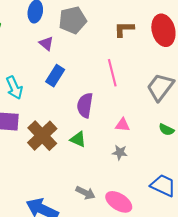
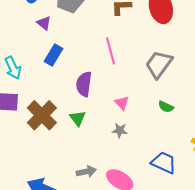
pink triangle: (123, 125) -> (122, 103), turned 42
green triangle: (78, 139) -> (78, 118), turned 30
gray arrow: (85, 193) -> (86, 172), turned -36

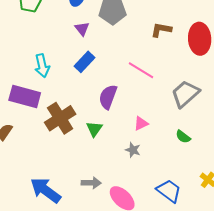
pink line: (110, 51) -> (141, 70), turned -56
pink triangle: (122, 103) -> (141, 123), turned 35

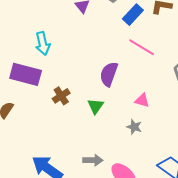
blue rectangle: (84, 62) -> (133, 15), moved
brown cross: (60, 118) -> (61, 96), size x0.6
pink triangle: (141, 123) -> (142, 100), turned 42

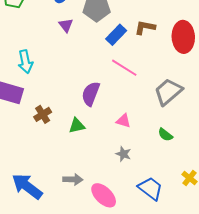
green triangle: (96, 106) -> (77, 126), turned 42
gray star: (134, 127) -> (123, 154), moved

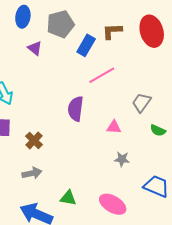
pink line: (124, 68) -> (102, 75), turned -48
gray trapezoid: (168, 92) -> (141, 103), moved, size x0.7
green triangle: (77, 126) -> (68, 198), moved, turned 36
gray arrow: (73, 179) -> (32, 173), moved

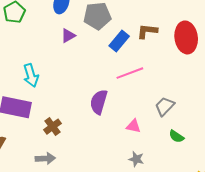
purple triangle: (35, 48) -> (68, 36), turned 42

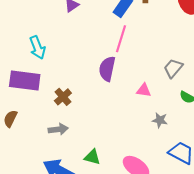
pink line: (130, 73) -> (121, 39), moved, turned -48
gray star: (136, 159) -> (160, 120), moved

